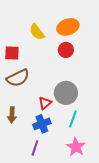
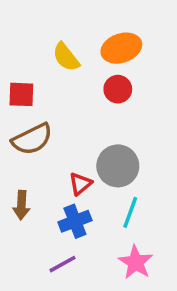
purple line: (35, 148) -> (62, 264), turned 42

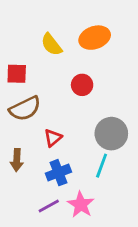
red circle: (118, 89) -> (82, 85), moved
gray circle: (118, 166) -> (111, 134), moved
red triangle: (80, 184) -> (53, 138), moved
pink star: (136, 262) -> (81, 205), moved

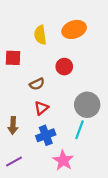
yellow semicircle: (51, 45) -> (40, 35), turned 30
brown semicircle: (25, 109) -> (37, 84), moved, size x0.6
purple line: (49, 206) -> (14, 161), moved

